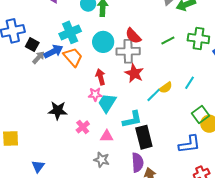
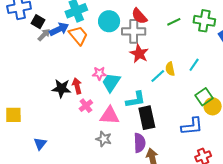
red arrow: (101, 77) -> (77, 86), moved
yellow semicircle: (166, 88) -> (170, 69), turned 112
pink triangle: (107, 136) -> (110, 116), size x1.5

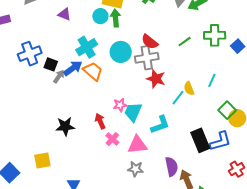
black star: (61, 88) -> (65, 126), moved
black rectangle: (147, 118) -> (200, 140), moved

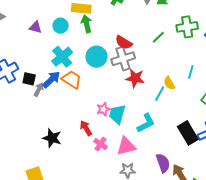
cyan circle: (100, 16) -> (61, 26), moved
black star: (65, 126) -> (52, 138), turned 30

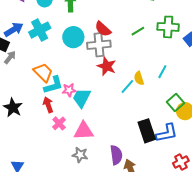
blue arrow: (51, 80) -> (14, 29), moved
orange trapezoid: (72, 80) -> (43, 72), moved
cyan L-shape: (146, 123) -> (53, 85), moved

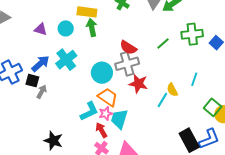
cyan circle: (73, 37) -> (102, 73), moved
orange trapezoid: (43, 72) -> (108, 97), moved
red arrow: (48, 105) -> (101, 130), moved

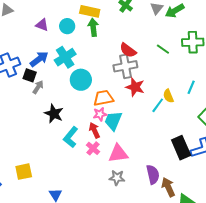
green line: (163, 44) -> (163, 49), turned 72
cyan circle: (102, 73) -> (81, 80), moved
orange trapezoid: (108, 97) -> (103, 98), turned -50
cyan L-shape: (89, 111) -> (71, 137), moved, turned 150
black star: (53, 141) -> (54, 114), moved

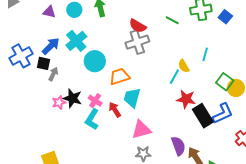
red star: (135, 87) -> (186, 99), moved
pink star: (100, 114) -> (59, 102), moved
pink cross: (93, 148) -> (95, 101), moved

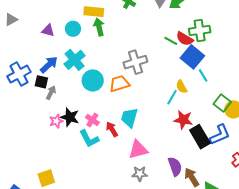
blue square: (225, 17) -> (192, 57), moved, size x1.6
red semicircle: (138, 26) -> (185, 39), moved
cyan line: (205, 54) -> (203, 75), turned -48
orange trapezoid: (120, 76) -> (119, 84), moved
cyan L-shape: (92, 119) -> (89, 139), turned -60

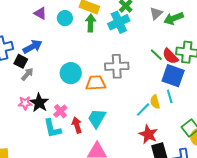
blue square: (192, 57) -> (173, 76), turned -35
cyan cross: (75, 60) -> (119, 22), moved
cyan line: (203, 75) -> (170, 96), moved

